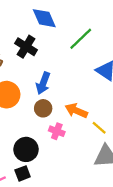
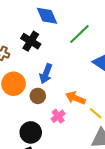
brown circle: (43, 108) -> (38, 96), moved
pink cross: (57, 131) -> (58, 116), turned 32

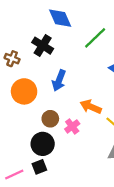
brown circle: (38, 96) -> (50, 119), moved

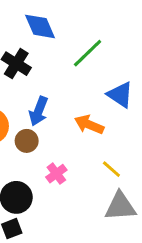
orange arrow: (91, 107) -> (89, 125), moved
brown circle: (50, 119) -> (27, 141), moved

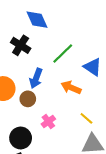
green line: (88, 53) -> (63, 54), moved

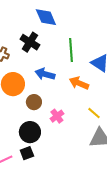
green line: (63, 54) -> (71, 50), turned -50
blue arrow: (36, 78) -> (45, 74), turned 84
brown circle: (28, 99) -> (34, 102), moved

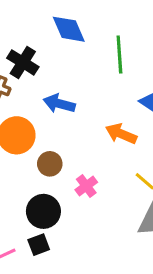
black cross: (30, 42) -> (23, 62), moved
green line: (71, 50) -> (119, 55), moved
blue arrow: (45, 74) -> (59, 104), moved

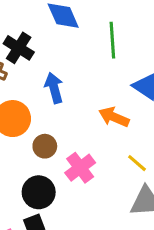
blue arrow: (59, 104) -> (54, 88), turned 60
pink cross: (86, 186) -> (80, 168), size x1.4

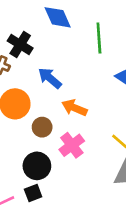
blue arrow: (54, 88) -> (50, 78), turned -35
orange arrow: (114, 117) -> (74, 108), moved

